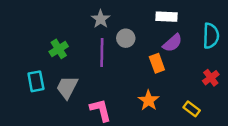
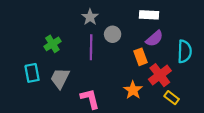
cyan semicircle: (211, 36) -> (184, 51), moved
red cross: (211, 78) -> (160, 75), moved, size x1.5

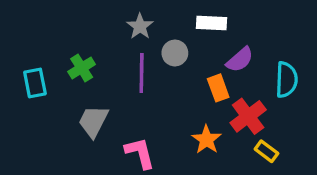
white rectangle: (149, 15) -> (212, 23), moved
cyan rectangle: (32, 73) -> (35, 83), moved

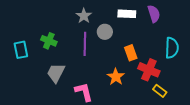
purple semicircle: (240, 60) -> (154, 14), moved, turned -66
green cross: (82, 68) -> (49, 41), turned -35
red cross: (248, 116) -> (149, 70), turned -30
orange star: (207, 140) -> (116, 77), moved

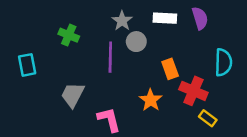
gray star: (84, 16) -> (122, 21), moved
green cross: (49, 41) -> (69, 35), moved

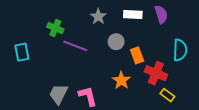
gray circle: (136, 42) -> (116, 42), moved
purple line: (110, 57) -> (75, 46), moved, turned -70
gray trapezoid: (73, 95) -> (58, 94), moved

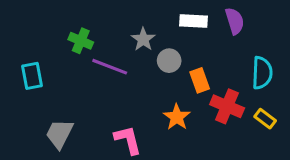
gray star: (98, 17) -> (143, 39), moved
gray trapezoid: (58, 94) -> (59, 134), moved
yellow rectangle: (167, 95) -> (265, 119), moved

